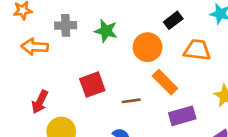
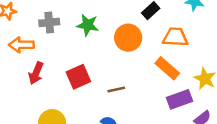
orange rectangle: (165, 82) -> (167, 68), moved
red arrow: (40, 102) -> (36, 73), moved
purple rectangle: (182, 116) -> (179, 99), moved

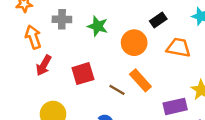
orange arrow: (21, 45) -> (33, 37), turned 65
orange rectangle: (167, 68) -> (140, 80), moved
brown line: (116, 90) -> (117, 90), turned 35

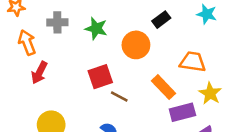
orange trapezoid: (178, 48) -> (193, 62), moved
red square: (83, 74) -> (100, 77), moved
orange rectangle: (140, 80) -> (164, 87), moved

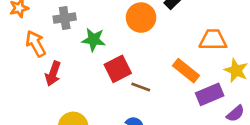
green star: (96, 28) -> (94, 40), moved
orange circle: (136, 45) -> (141, 18), moved

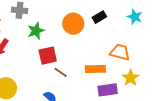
green star: (94, 40) -> (36, 31), turned 30
orange rectangle: (186, 71) -> (95, 69), turned -54

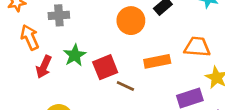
green star: (36, 31) -> (75, 55), moved
orange rectangle: (95, 69) -> (157, 61), moved

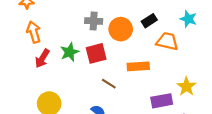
gray cross: (59, 15) -> (94, 21), moved
orange trapezoid: (197, 47) -> (167, 41), moved
red square: (105, 67) -> (96, 53), moved

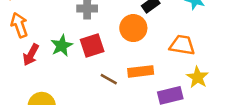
orange circle: (121, 29) -> (133, 28), moved
orange trapezoid: (167, 41) -> (182, 45), moved
orange rectangle: (138, 66) -> (141, 71), moved

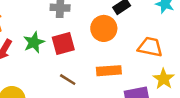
brown line: (109, 79) -> (68, 80), moved

